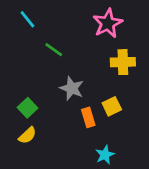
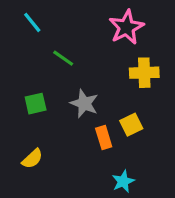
green square: (27, 108) -> (36, 104), moved, turned 30

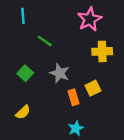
cyan line: (32, 22) -> (23, 16), turned 35
green square: (36, 104) -> (25, 73), turned -35
cyan star: (123, 181) -> (76, 128), moved

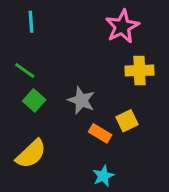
green line: (45, 41) -> (25, 71), moved
orange rectangle: (73, 97) -> (100, 133), turned -42
yellow semicircle: (23, 112) -> (31, 154), size x1.5

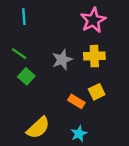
yellow cross: (140, 71) -> (94, 56), moved
gray star: (81, 100) -> (62, 60), moved, turned 30
yellow semicircle: (31, 154) -> (38, 128), moved

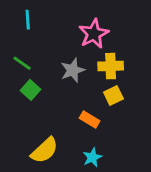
pink star: (93, 20) -> (94, 34), moved
yellow square: (97, 92) -> (113, 96), moved

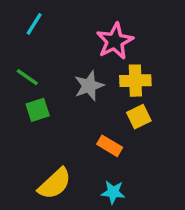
cyan line: (28, 20) -> (34, 24), turned 36
green square: (31, 90) -> (38, 110), turned 30
cyan star: (92, 157) -> (113, 192), turned 30

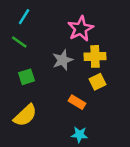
green line: (27, 77) -> (19, 42), moved
yellow semicircle: (55, 184) -> (25, 115), moved

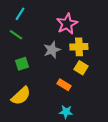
yellow square: (97, 82) -> (81, 68), turned -32

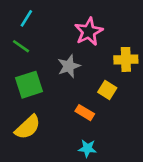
yellow cross: (79, 47) -> (126, 59), moved
green square: (22, 64) -> (29, 85), size x1.5

